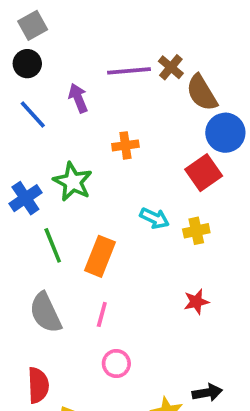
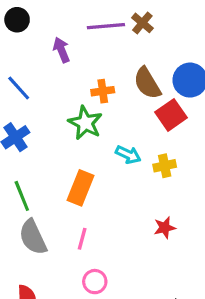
brown semicircle: (202, 93) -> (147, 83), moved
blue line: (33, 115) -> (19, 88), moved
green star: (73, 182) -> (85, 123), moved
green line: (53, 245) -> (22, 196), moved

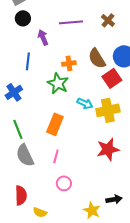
black circle: (17, 20) -> (23, 18), moved
brown cross: (142, 23) -> (108, 20), moved
blue line: (19, 88) -> (28, 61), moved, turned 48
yellow cross: (165, 166) -> (108, 110), size x1.6
red star: (165, 228) -> (108, 149), size x1.6

